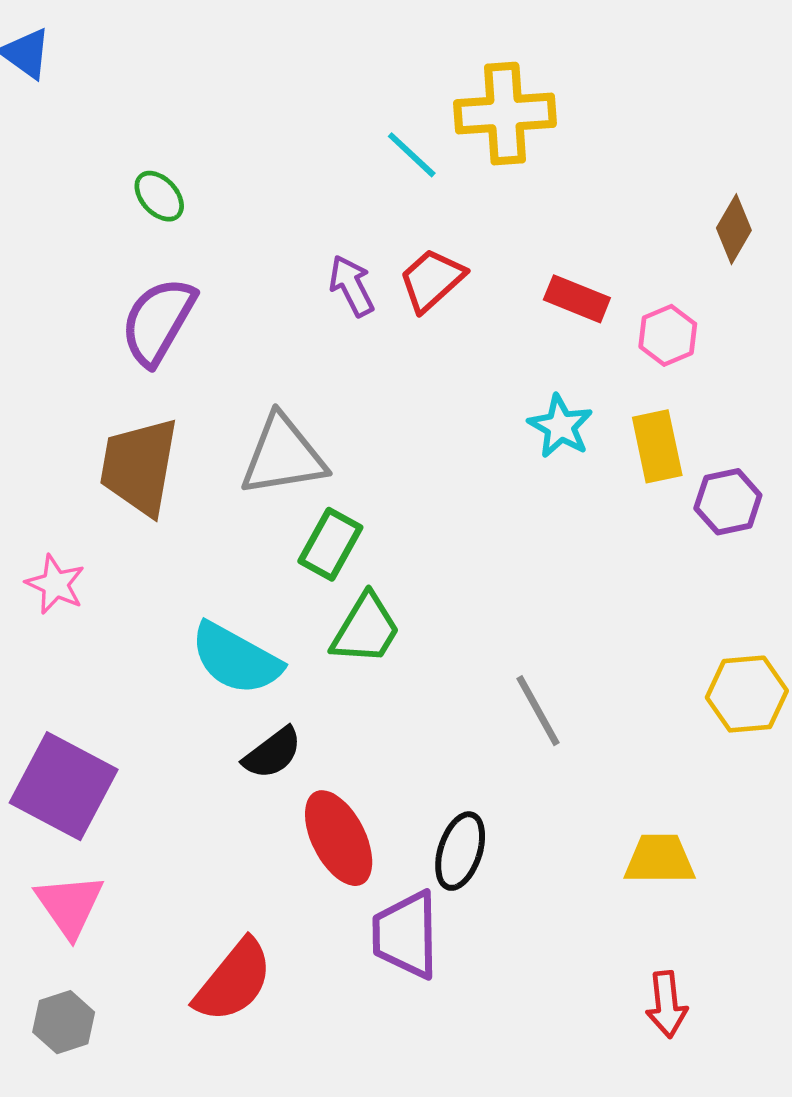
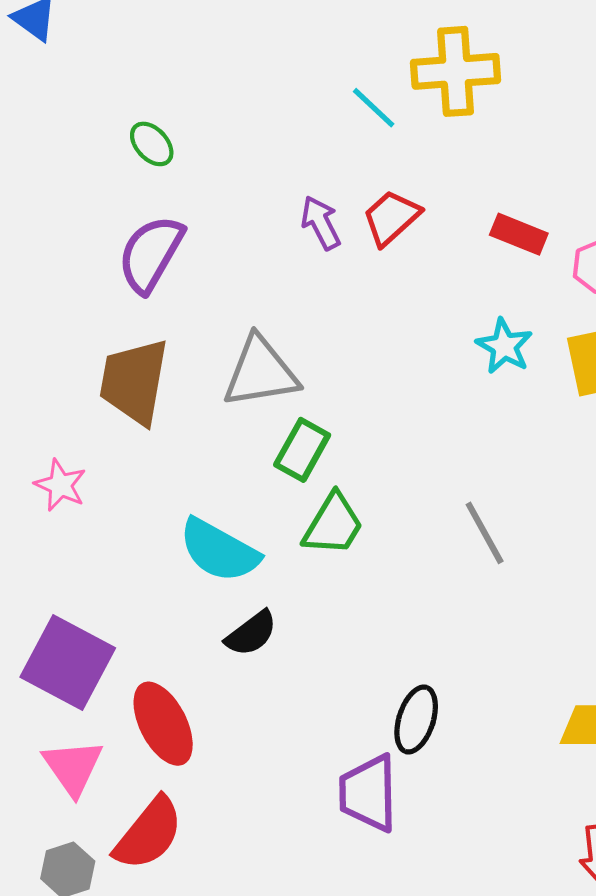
gray line: (538, 711) -> (485, 533), moved
red ellipse: (339, 838) -> (163, 724), moved
red semicircle: (234, 981) -> (149, 834), moved

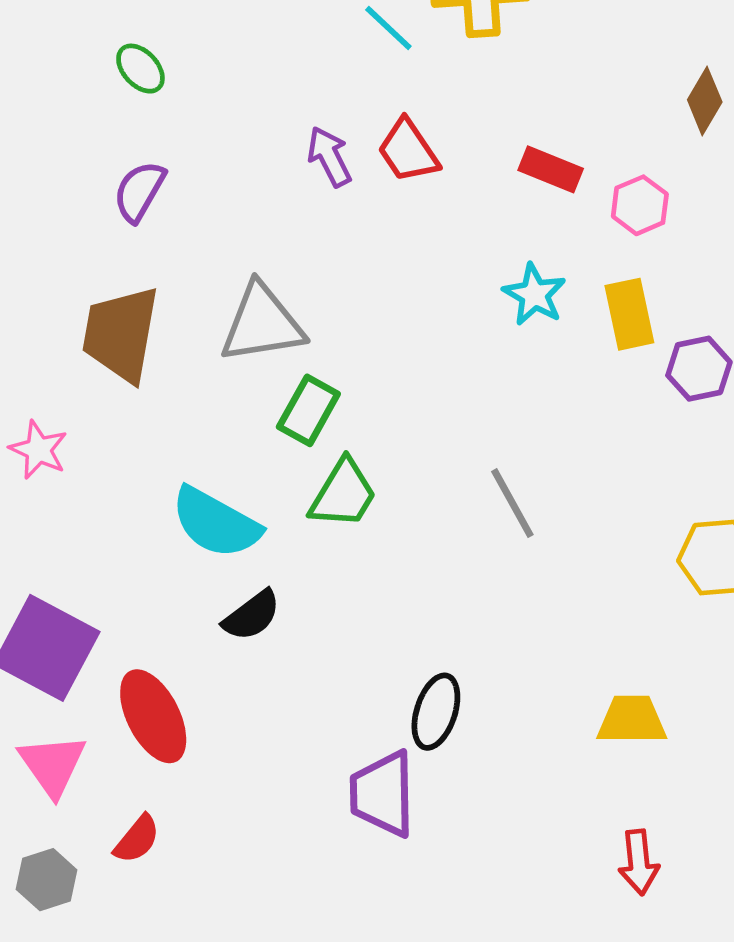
red trapezoid: (391, 218) -> (408, 151), turned -82
purple semicircle: (151, 254) -> (139, 191), size x0.7
red semicircle: (149, 834) -> (137, 839), size x0.6

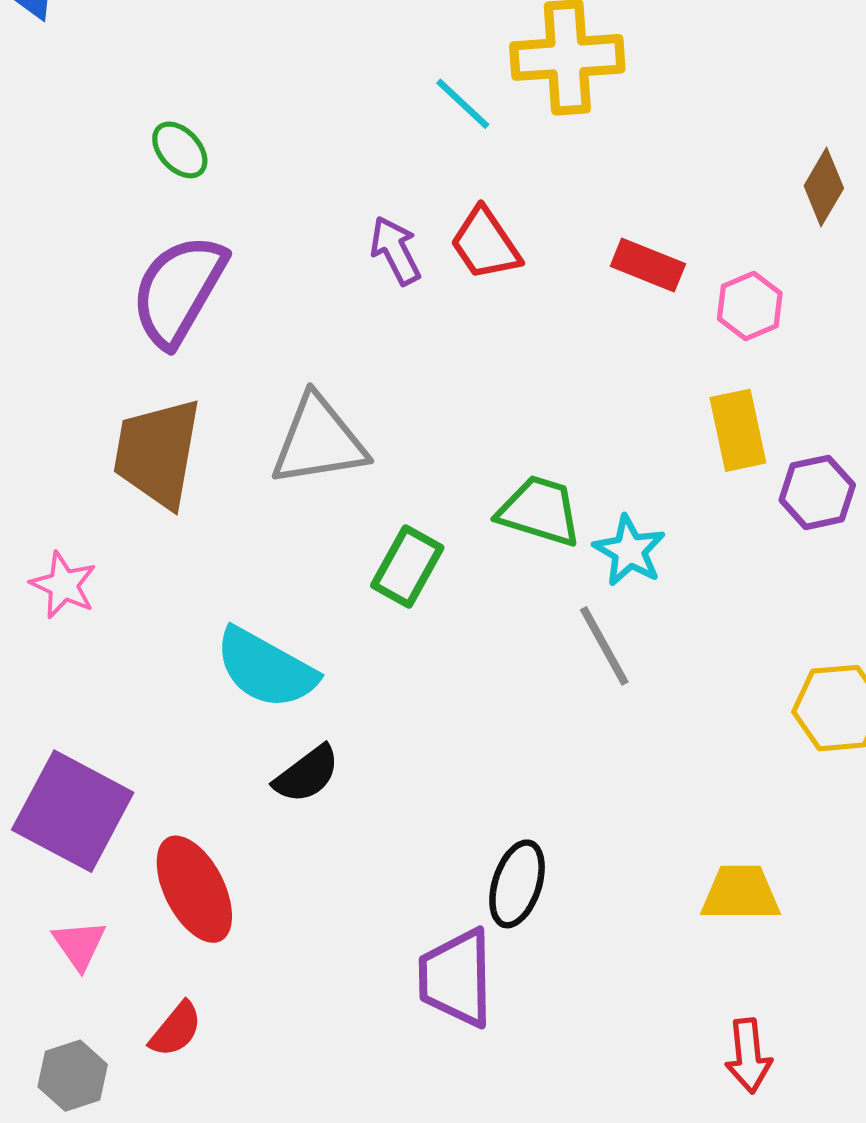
purple semicircle: (139, 191) -> (178, 290), size x1.6
cyan star: (534, 294) -> (629, 551), moved
green rectangle: (308, 410) -> (407, 567), moved
green trapezoid: (343, 494) -> (540, 511), moved, turned -104
pink triangle: (52, 765) -> (79, 945), size x0.7

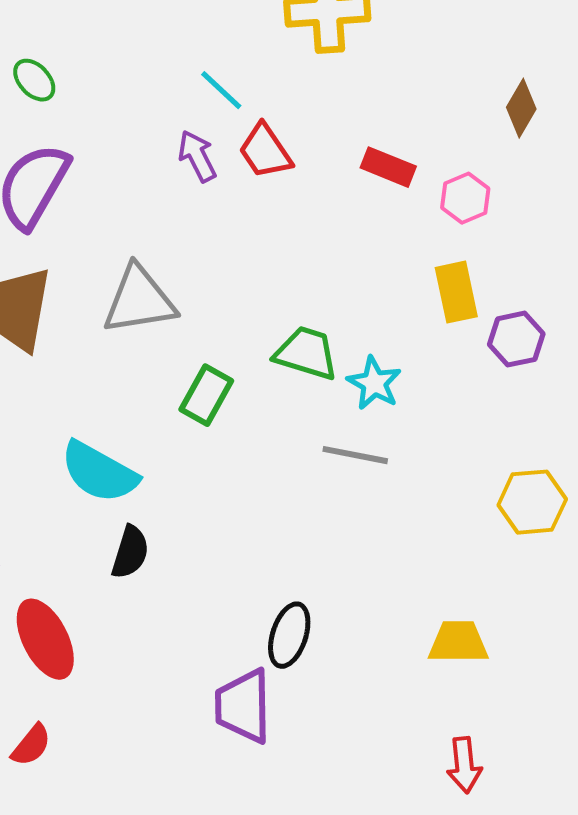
cyan line: (463, 104) -> (221, 90), moved
gray line: (604, 646) -> (355, 455), turned -50
black semicircle: (307, 774) -> (130, 552), turned -36

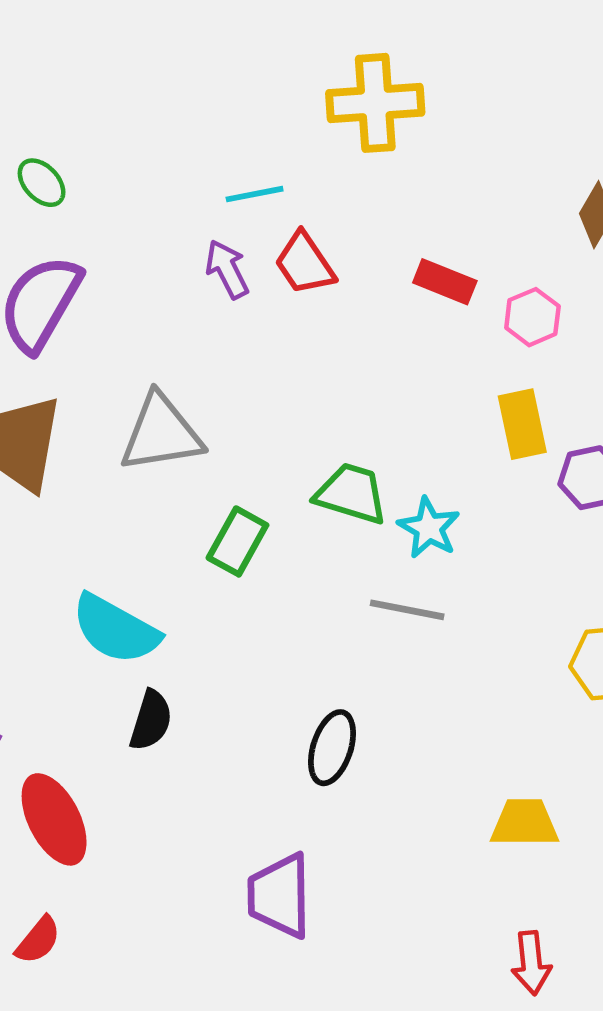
cyan line: (221, 90) -> (255, 194), turned -54
black ellipse: (289, 635) -> (332, 748), moved

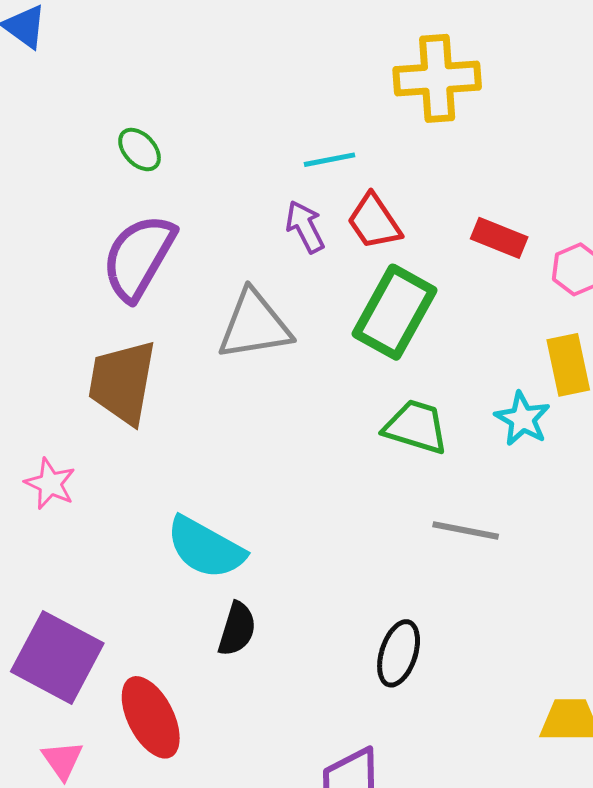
gray triangle: (161, 433) -> (254, 325), moved
cyan star: (429, 528) -> (522, 419), moved
green rectangle: (237, 541) -> (394, 312), moved, size x1.5

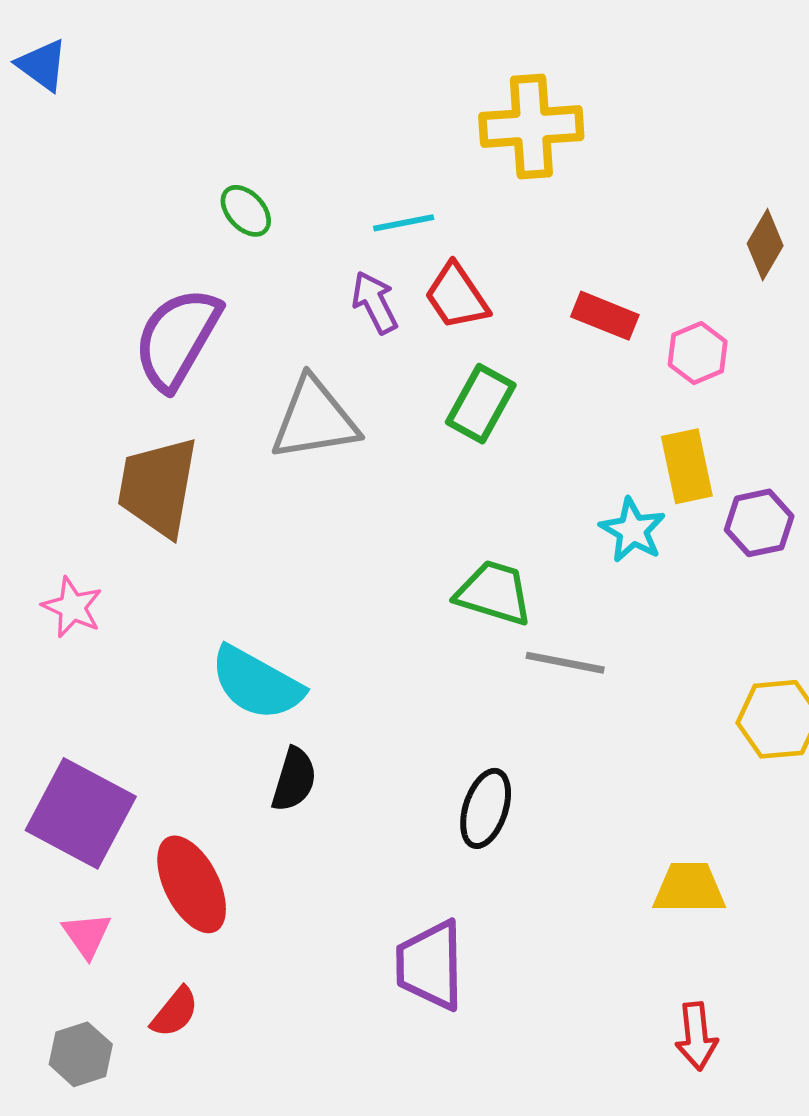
green ellipse: (140, 150) -> (246, 211), moved
green rectangle: (394, 312) -> (481, 404), size x0.7
green trapezoid: (416, 427) -> (494, 593), moved

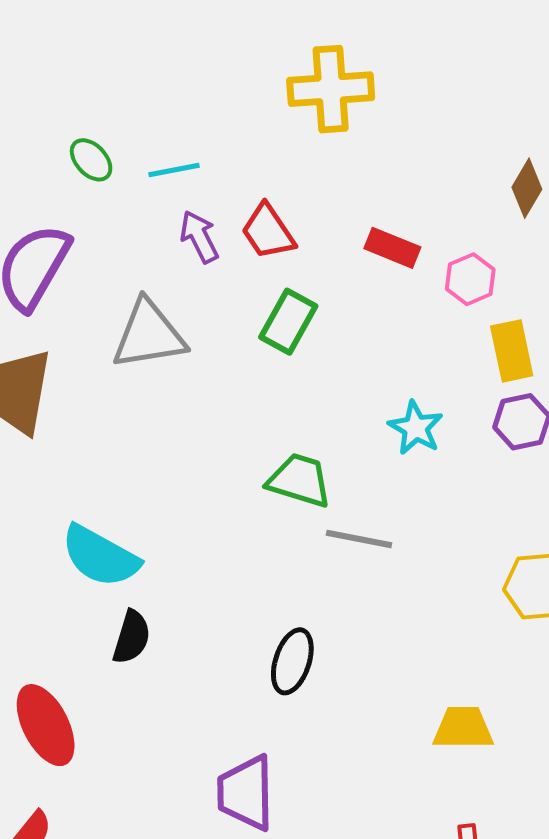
cyan line: (404, 223) -> (174, 170), moved
yellow rectangle: (687, 466) -> (512, 351), moved

